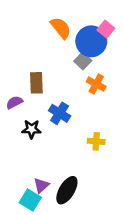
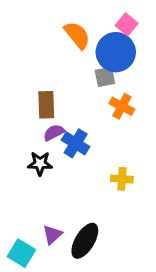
pink square: (106, 29) -> (127, 24), moved
gray square: (83, 61) -> (105, 77), turned 35
purple semicircle: (14, 102) -> (54, 133), moved
cyan square: (30, 200) -> (21, 253), moved

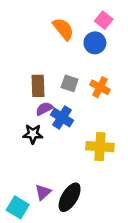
blue circle: (116, 52) -> (95, 43), size x0.7
gray square: (105, 77) -> (70, 83), moved, turned 30
yellow cross: (122, 179) -> (100, 147), size x1.5

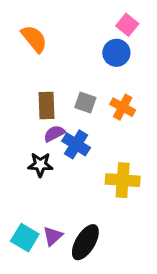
orange semicircle: (63, 29) -> (34, 39), moved
cyan square: (18, 207) -> (25, 238), moved

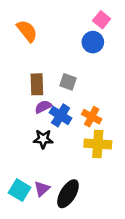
orange cross: (123, 107) -> (92, 117), moved
black star: (40, 165) -> (43, 139), moved

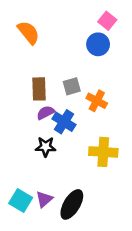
gray square: (68, 82) -> (72, 86), turned -35
orange cross: (92, 117) -> (97, 101), moved

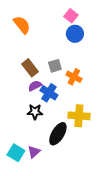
pink square: (107, 21) -> (71, 16), moved
brown rectangle: (39, 89) -> (30, 68), turned -36
black ellipse: (72, 204) -> (58, 134), moved

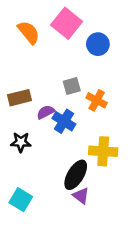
pink square: (71, 16) -> (67, 23), moved, size x1.6
brown rectangle: (30, 68) -> (20, 98), moved, turned -66
black star: (35, 112) -> (21, 142), moved
purple triangle: (34, 152) -> (81, 196), moved, turned -40

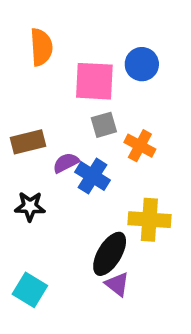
pink square: (67, 23) -> (94, 81), moved, turned -36
orange semicircle: (29, 32) -> (41, 47), turned 35

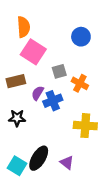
pink square: (94, 81) -> (33, 52), moved, turned 30
purple semicircle: (66, 163) -> (38, 93), turned -32
blue cross: (93, 176) -> (53, 101), turned 36
black ellipse: (110, 254) -> (39, 158), moved

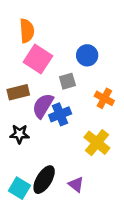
blue circle: (81, 37) -> (87, 55), moved
orange cross: (80, 83) -> (104, 98), moved
purple semicircle: (38, 93) -> (43, 106), size x1.5
yellow cross: (85, 126) -> (97, 143), turned 35

